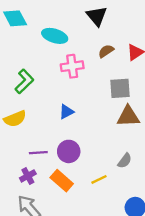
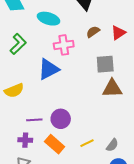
green L-shape: (24, 81) -> (18, 44), moved
blue triangle: (66, 112) -> (48, 69), moved, size x1.6
gray semicircle: (125, 161) -> (112, 145), moved
purple cross: (28, 176) -> (25, 140), turned 32

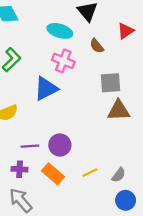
cyan ellipse: (48, 19) -> (60, 31), moved
brown semicircle: (93, 32) -> (97, 46), turned -96
red triangle: (118, 33) -> (126, 31), moved
pink cross: (64, 45) -> (63, 61), turned 30

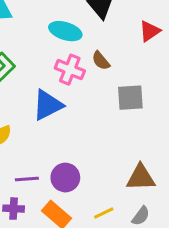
brown semicircle: (97, 46) -> (101, 61), moved
brown triangle: (119, 110) -> (141, 178), moved

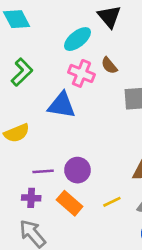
cyan ellipse: (65, 31) -> (77, 39), turned -56
blue triangle: (48, 105) -> (62, 105), turned 36

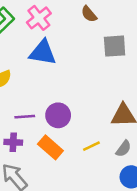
pink cross: (81, 73) -> (39, 18), moved, turned 30

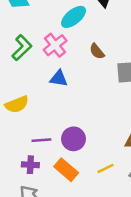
brown semicircle: (89, 14) -> (97, 51), moved
blue triangle: (43, 53) -> (59, 79), size x0.7

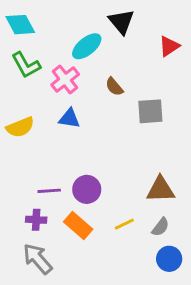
green L-shape: (22, 48) -> (26, 65), moved, turned 105
yellow semicircle: (17, 104) -> (20, 127), moved

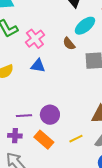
cyan ellipse: (87, 46) -> (85, 26), moved

